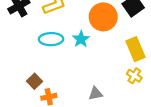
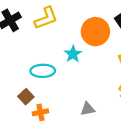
cyan ellipse: (51, 39) -> (43, 71), moved

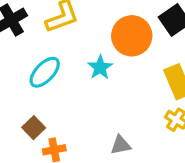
cyan ellipse: (43, 71) -> (45, 72), moved, turned -45

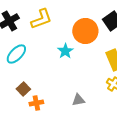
cyan ellipse: (45, 72) -> (16, 54), moved

